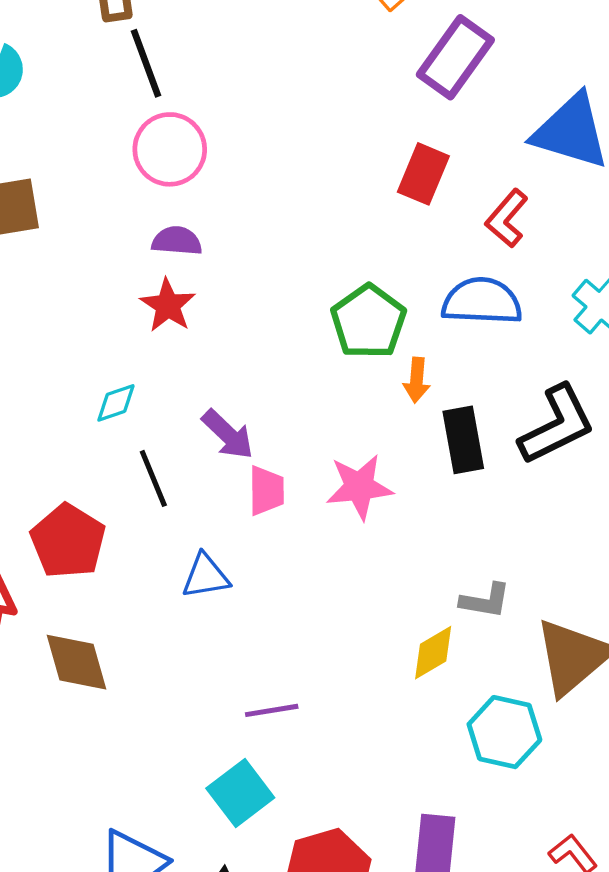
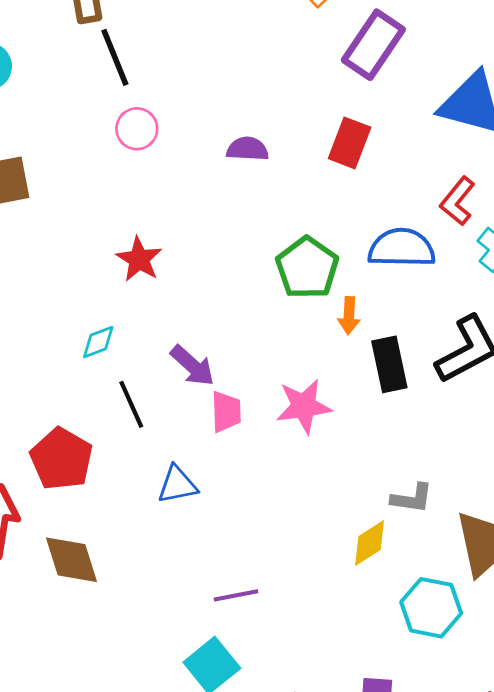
pink circle: (170, 149) -> (137, 129), size x0.7
red L-shape: (507, 218) -> (458, 201), moved
purple semicircle: (177, 241) -> (247, 149), moved

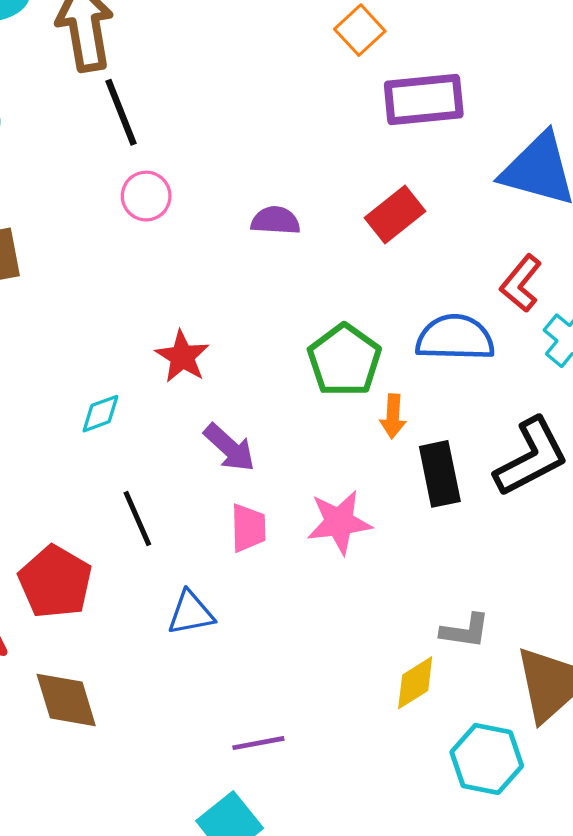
purple rectangle: (373, 45) -> (424, 100), turned 50
red rectangle: (350, 143) -> (395, 214), turned 30
red star: (139, 259) -> (182, 357), moved
cyan diamond: (98, 342) -> (100, 414), moved
purple arrow: (192, 366) -> (229, 448), moved

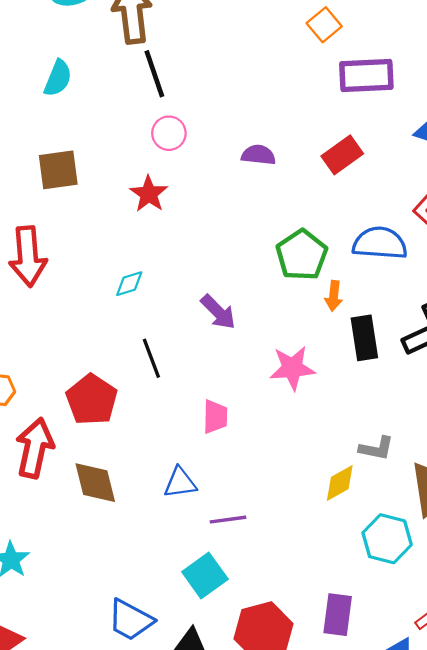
red star: (182, 357) -> (149, 194), moved
pink trapezoid: (248, 528) -> (215, 417), moved
blue triangle: (191, 613) -> (180, 483), moved

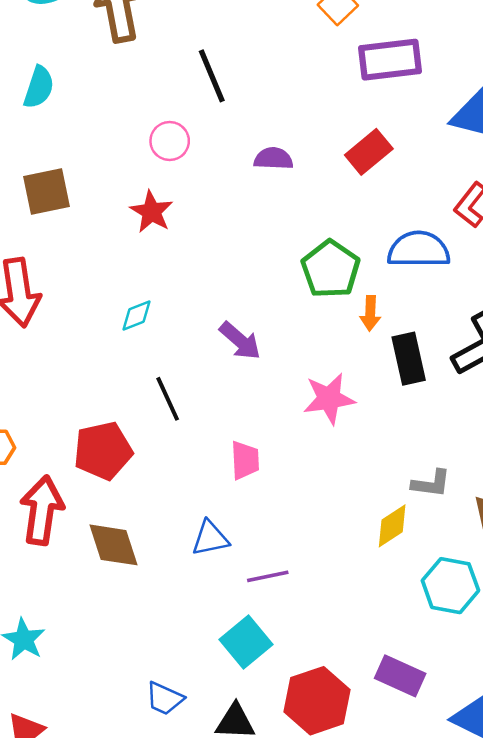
black line: (154, 74) -> (212, 76), moved
red pentagon: (92, 400) -> (103, 451), turned 30
purple rectangle: (338, 615) -> (400, 676), turned -69
blue trapezoid: (130, 620) -> (165, 699), size x0.7

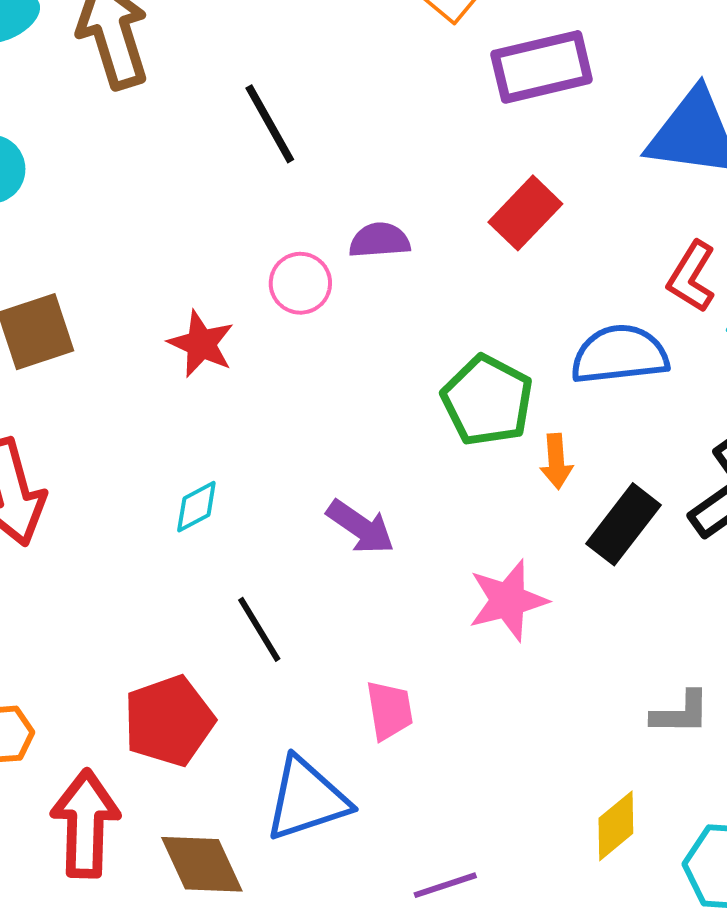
pink circle: (170, 141) -> (300, 283), moved
black rectangle: (409, 359) -> (624, 524), turned 57
yellow diamond: (392, 526) -> (616, 826), moved
blue triangle: (210, 538) -> (307, 799), moved, size x1.5

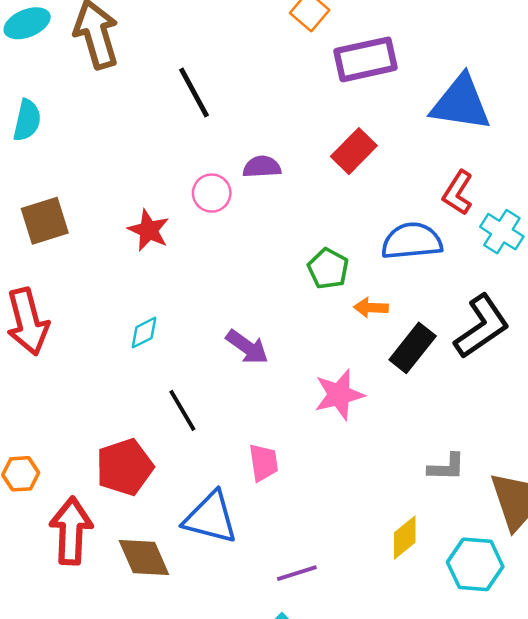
green pentagon: (487, 400) -> (328, 269), size x0.7
orange arrow: (556, 461) -> (371, 308), turned 96
blue triangle: (307, 799) -> (211, 518), turned 32

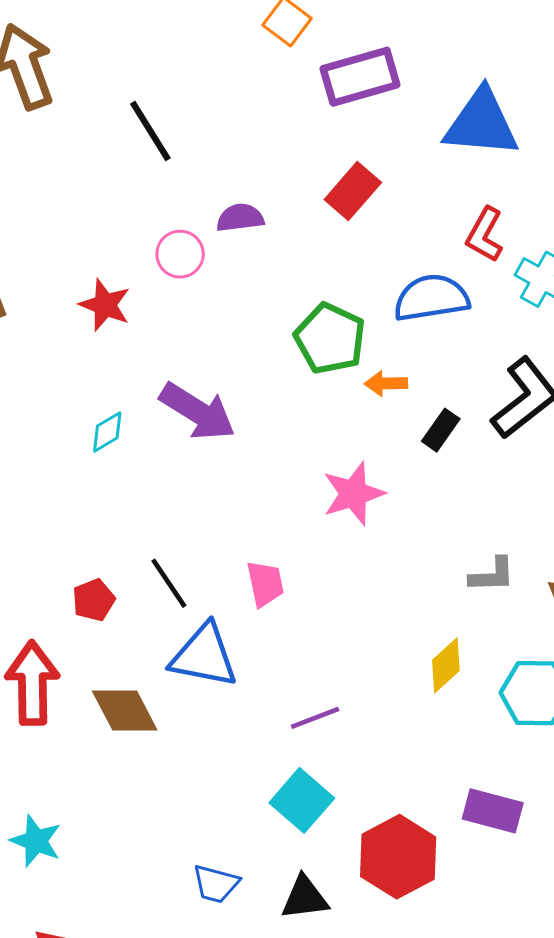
green pentagon: (328, 269) -> (330, 339), size x1.4
purple arrow: (247, 347) -> (198, 412), moved, size x1.4
black rectangle: (413, 348) -> (441, 430), size x0.7
black line: (182, 410) -> (169, 583), moved
red pentagon: (125, 467) -> (94, 600), size x0.6

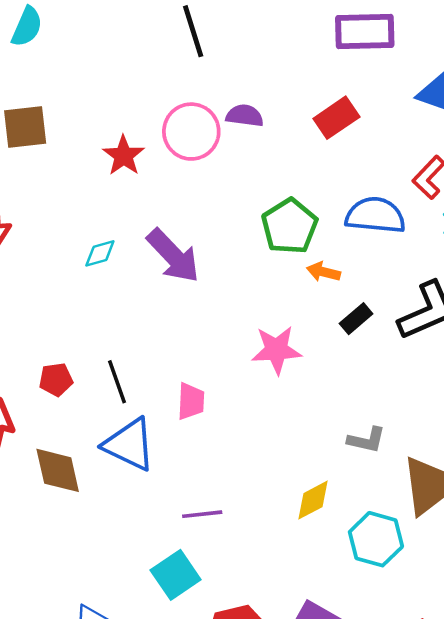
pink circle: (180, 254) -> (191, 132), size x1.5

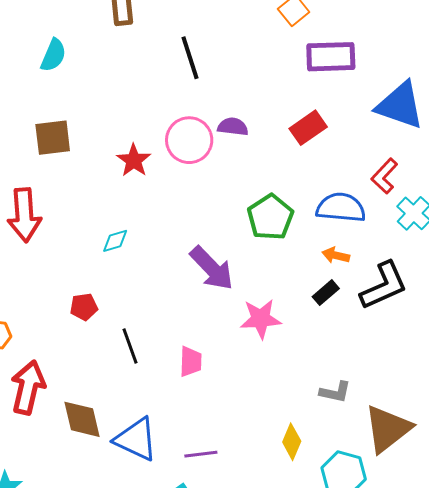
purple arrow: (173, 256) -> (212, 268), moved
orange arrow: (323, 272) -> (336, 255), moved
red pentagon: (56, 380) -> (84, 307), moved
blue triangle: (129, 444) -> (136, 439), moved
yellow diamond: (313, 500) -> (292, 442), turned -39

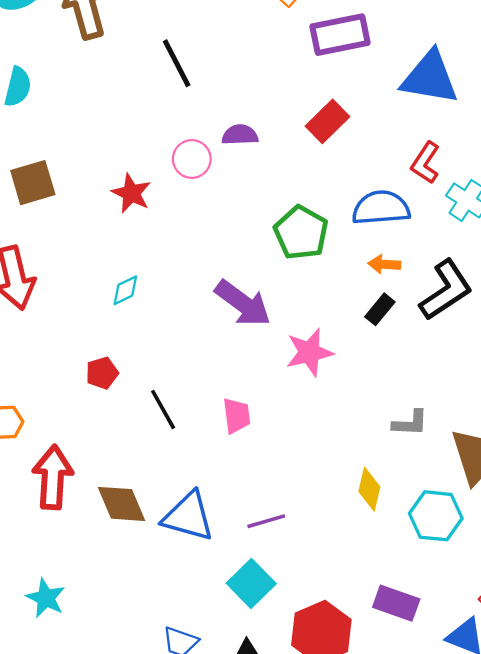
pink circle: (189, 140) -> (192, 159), size x0.7

